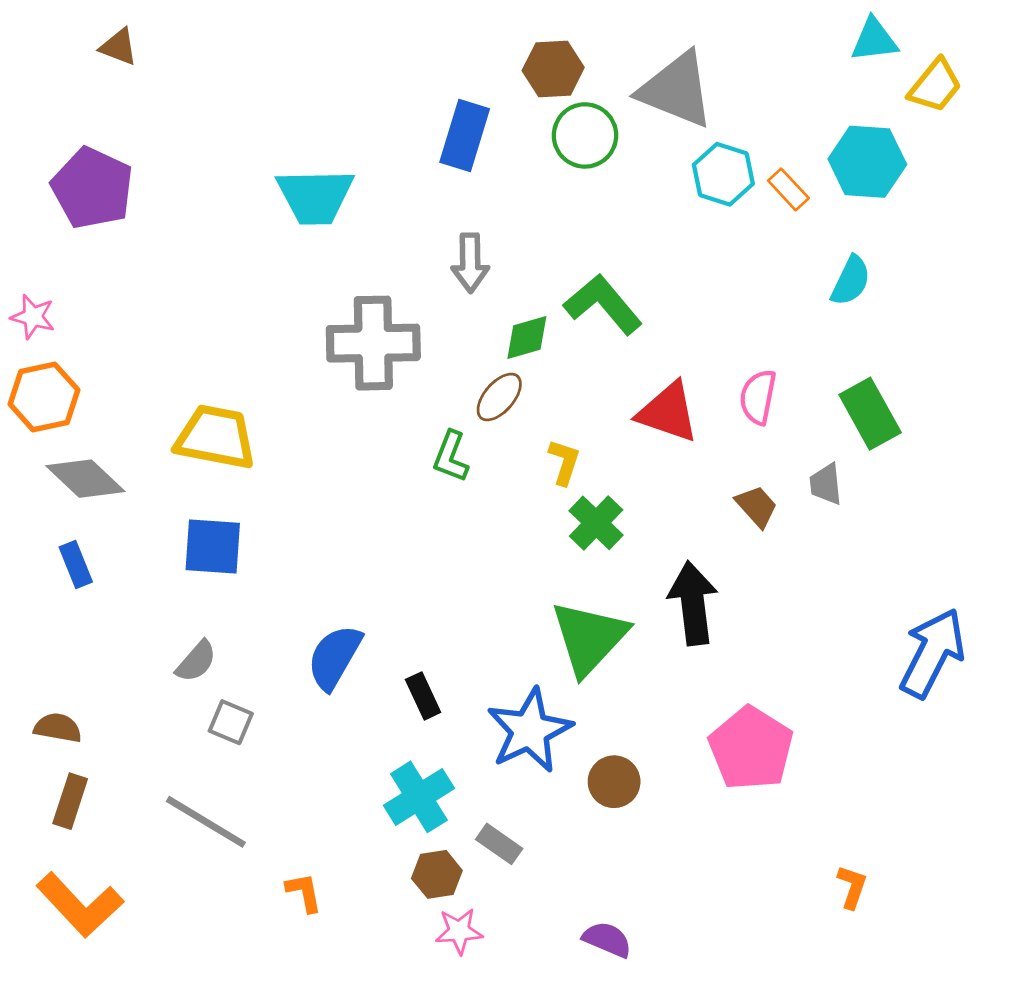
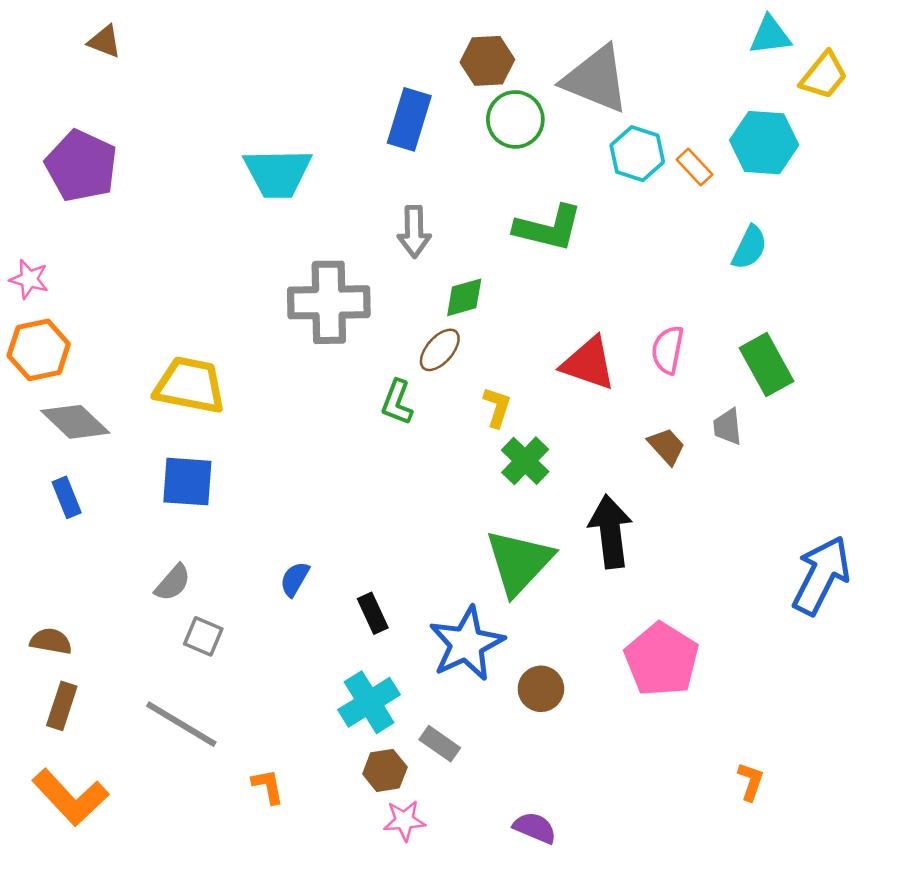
green L-shape: (603, 304) -> (548, 228), moved, turned 144
blue semicircle: (335, 657) -> (295, 579), size x0.6

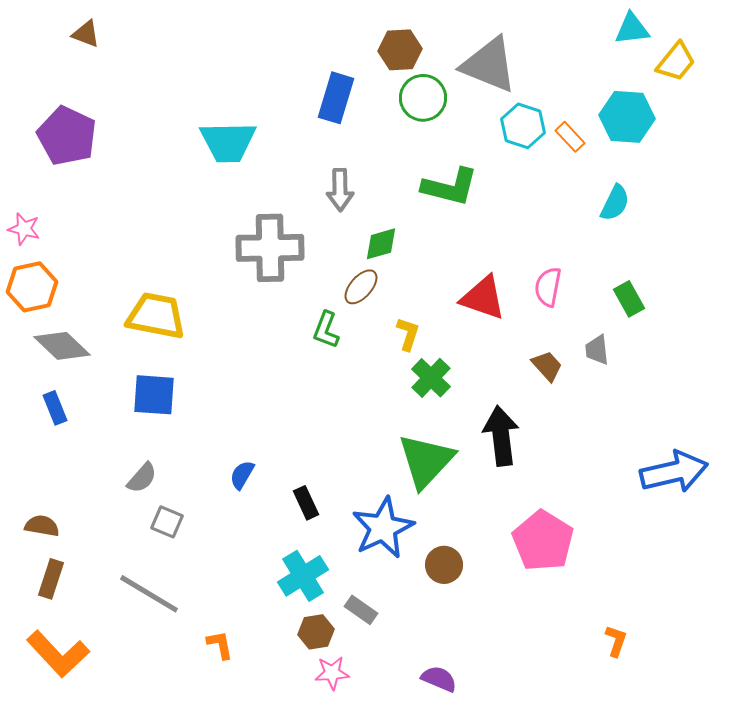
green rectangle: (766, 365) -> (629, 299), size x0.7
blue arrow: (821, 575) -> (674, 472), turned 50

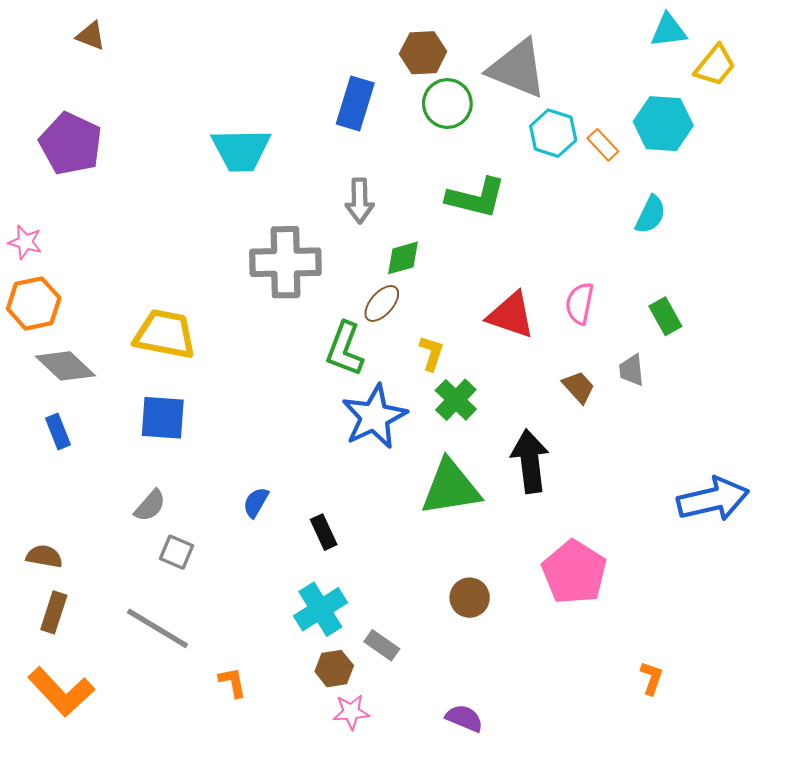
green L-shape: (326, 330) -> (345, 349), size x1.4
green triangle: (426, 461) -> (451, 488), turned 38
blue star: (383, 528) -> (374, 417), moved

